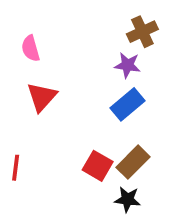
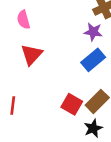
black star: (127, 199) -> (93, 128), turned -30

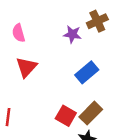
purple star: (93, 32) -> (72, 34), moved

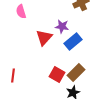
purple star: (72, 34) -> (62, 26), moved
red triangle: (26, 67) -> (44, 38), moved

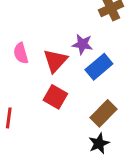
pink semicircle: (21, 12) -> (21, 53), moved
red square: (57, 74) -> (55, 97), moved

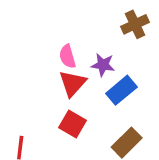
pink semicircle: (21, 53) -> (67, 56), moved

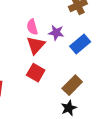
blue rectangle: (121, 90) -> (80, 44), moved

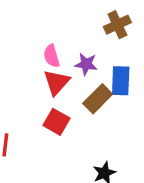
blue rectangle: (80, 44) -> (121, 81), turned -48
brown rectangle: (72, 85) -> (98, 99), moved

